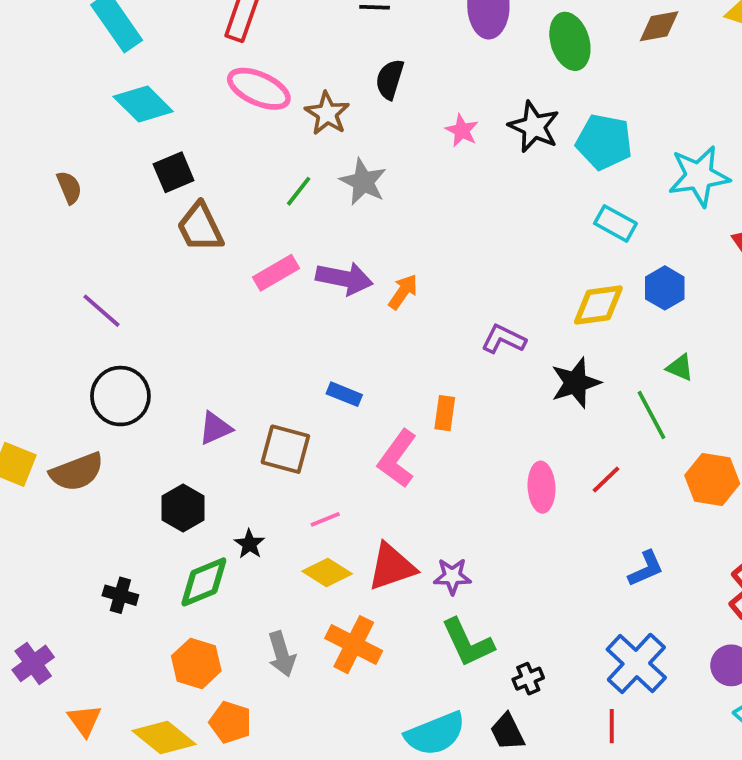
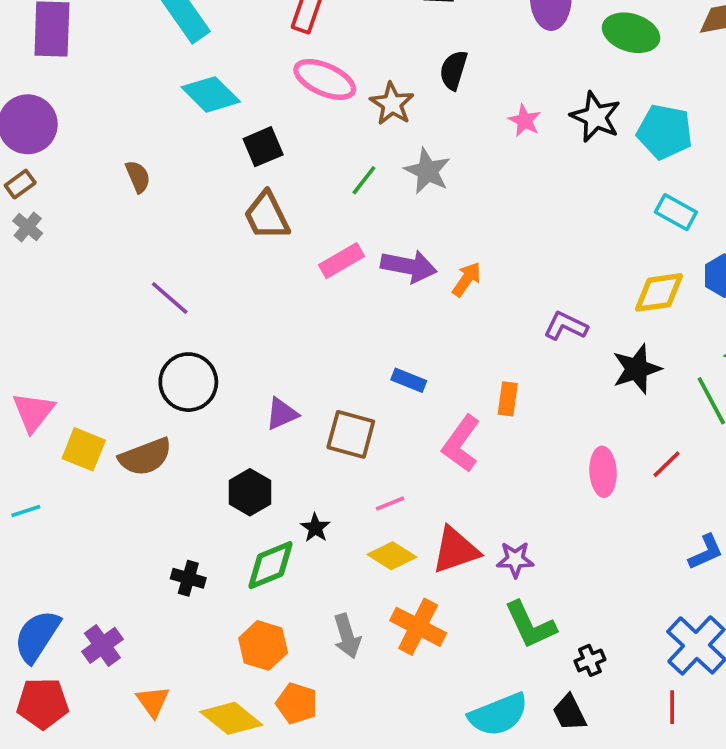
green ellipse: (570, 41) -> (631, 33), turned -56
black square: (174, 172) -> (263, 147), moved

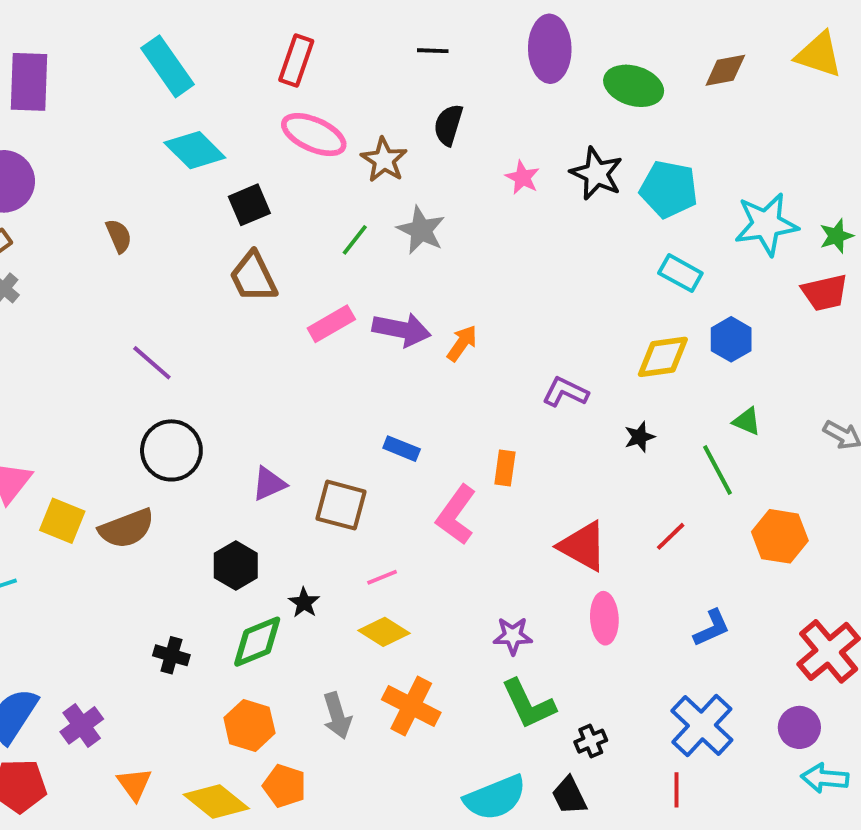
black star: (637, 369) -> (639, 437), size x0.6
pink ellipse: (603, 472) -> (604, 618), moved
red triangle: (455, 550) -> (583, 546), moved, turned 48

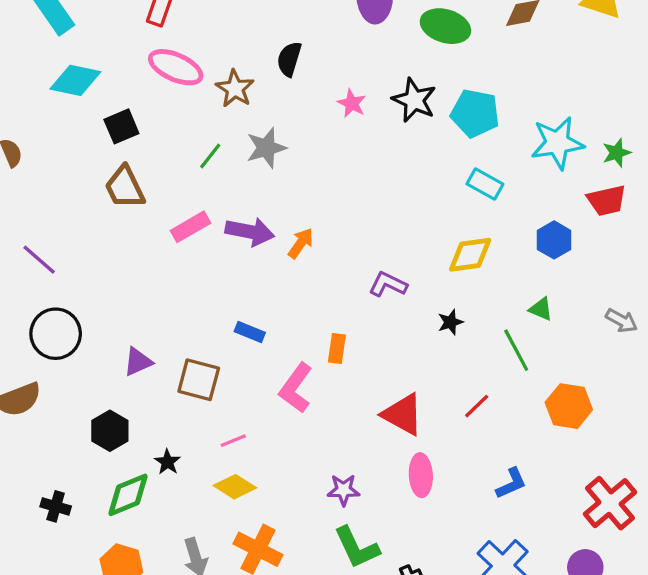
cyan diamond: (195, 150) -> (75, 80), turned -33
gray star: (421, 230) -> (266, 148), turned 30
blue hexagon: (731, 339) -> (554, 240), moved

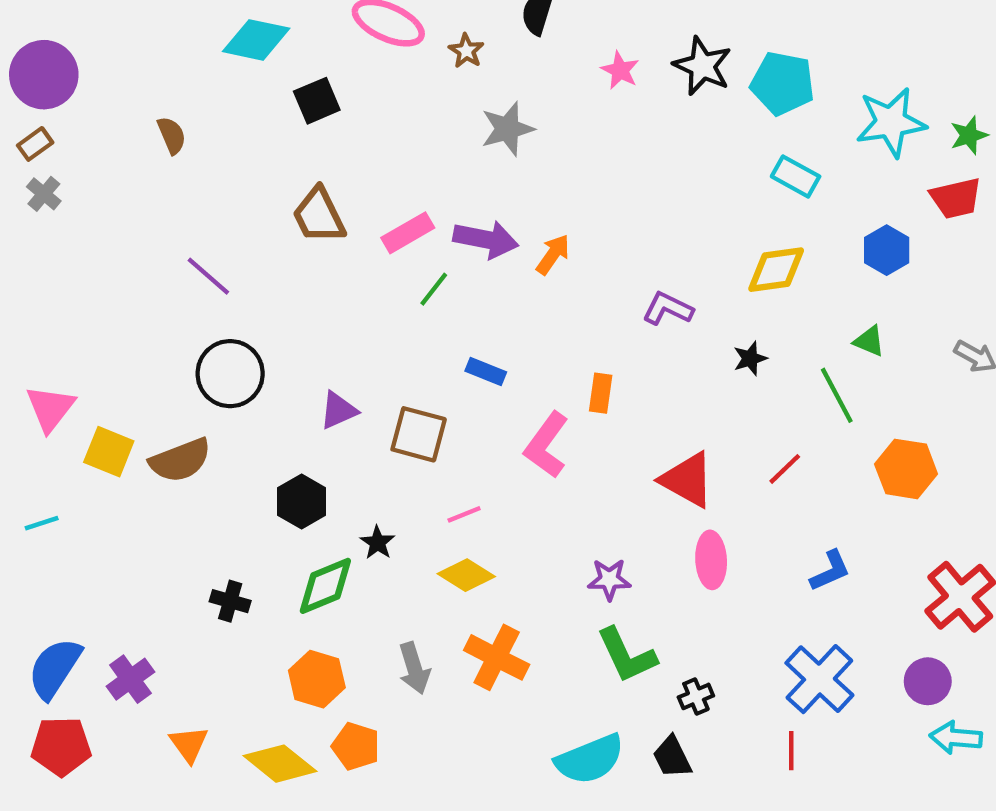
brown star: (235, 89) -> (466, 51), size x0.7
green line: (210, 156) -> (434, 289), moved
brown trapezoid: (125, 187) -> (319, 215), moved

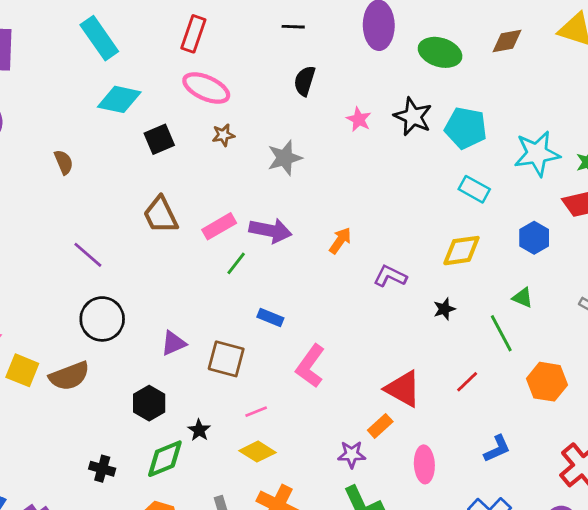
brown star: (466, 51) -> (223, 135), moved, turned 30
orange arrow: (553, 254) -> (340, 241), moved
orange rectangle: (601, 393) -> (380, 426), moved, turned 40
pink ellipse: (711, 560) -> (424, 464), moved

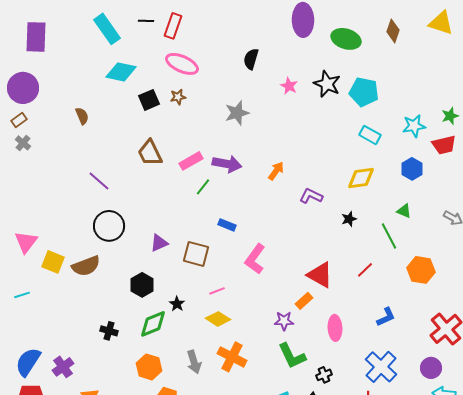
black line: (293, 27) -> (146, 21), moved
brown diamond: (507, 41) -> (393, 31), turned -60
brown star: (223, 135) -> (178, 97), moved
cyan star: (537, 154) -> (414, 126), moved, size x0.7

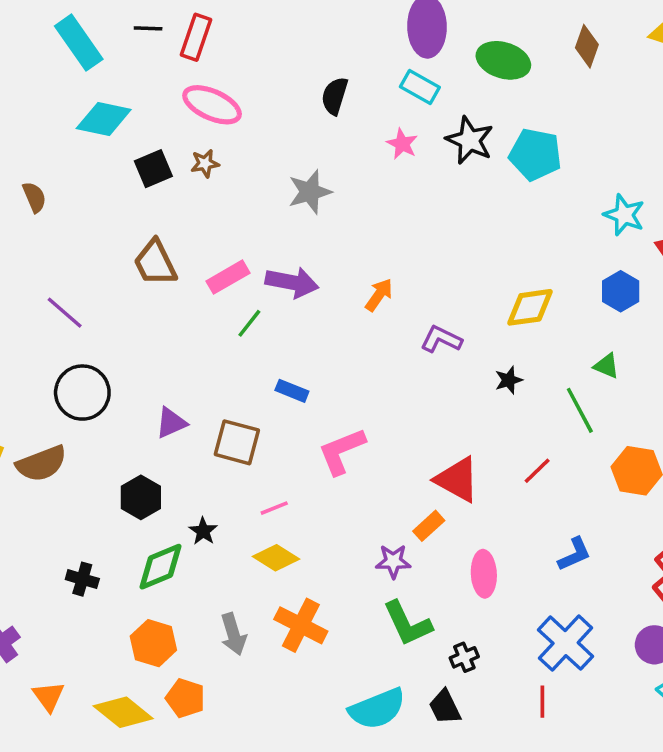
cyan star: (414, 126) -> (624, 215), turned 30
cyan rectangle: (370, 135) -> (420, 87), moved
pink L-shape: (255, 259) -> (342, 451), turned 32

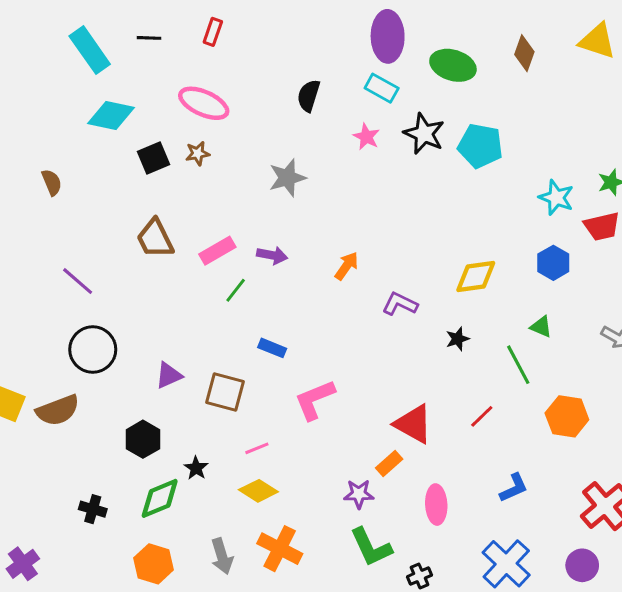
red rectangle: (196, 37) -> (213, 32), moved, size x0.7
purple arrow: (292, 282) -> (272, 255), size x0.7

